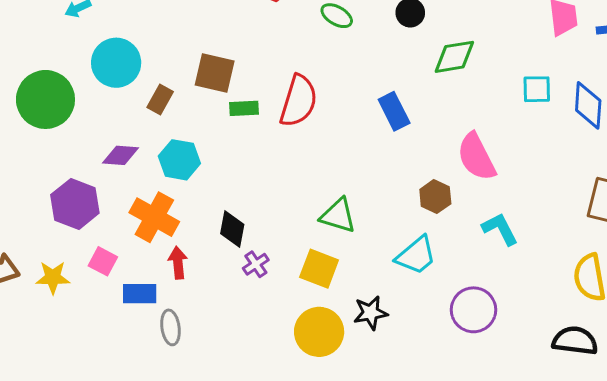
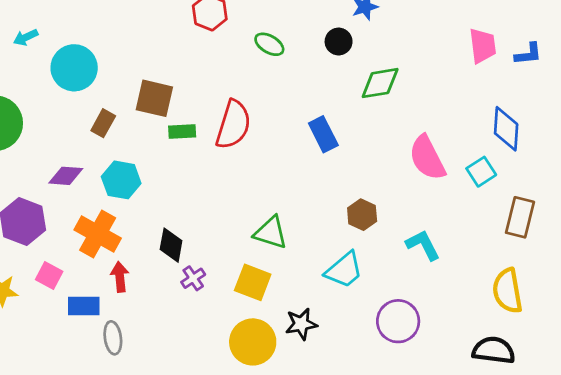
cyan circle: (116, 63) -> (74, 68), moved
cyan square: (537, 89) -> (481, 172), moved, turned -32
pink semicircle: (476, 157) -> (427, 158), moved

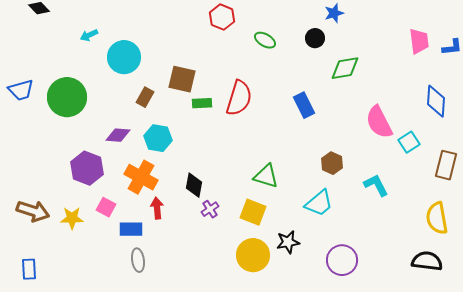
cyan square: (481, 172) -> (409, 142), moved
purple circle: (398, 321) -> (342, 260), moved
gray ellipse: (113, 338) -> (138, 260), moved

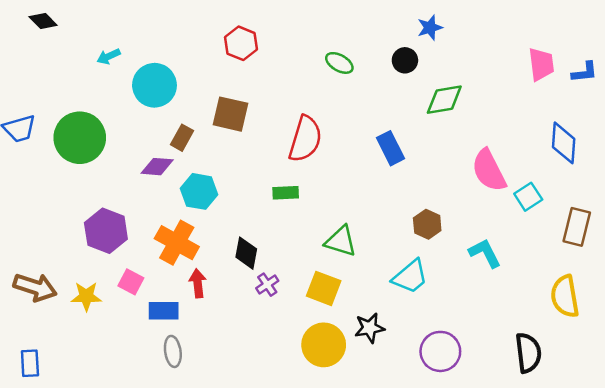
red hexagon: (222, 17) -> (241, 43), moved
green rectangle: (202, 103) -> (286, 193), moved
purple diamond: (118, 135) -> (157, 167), moved
black semicircle: (427, 261) -> (528, 353), moved, turned 76

